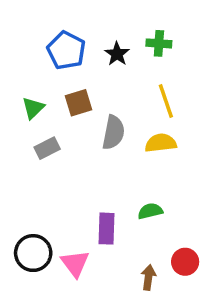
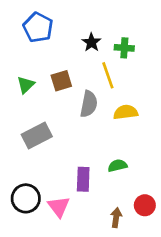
green cross: (159, 43) -> (124, 48), moved
blue pentagon: (66, 50) -> (38, 27), moved
yellow line: (166, 101) -> (108, 75), moved
gray rectangle: (47, 148) -> (37, 135), moved, size x1.5

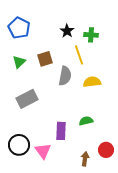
blue pentagon: (38, 27) -> (19, 28), moved

